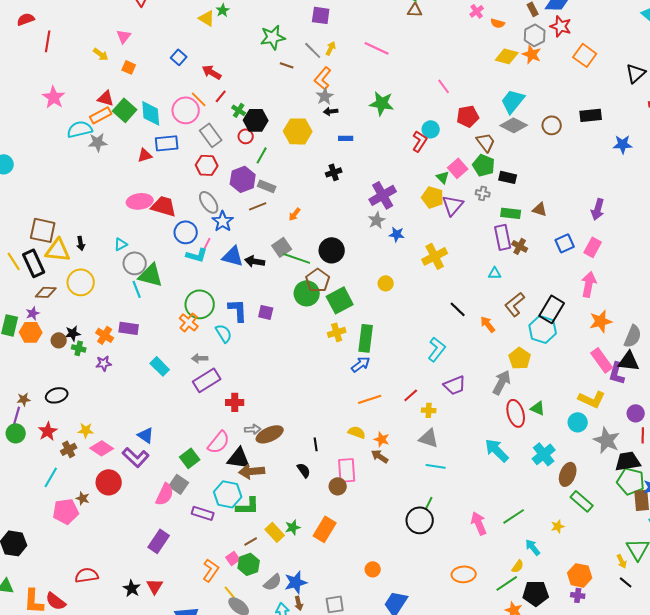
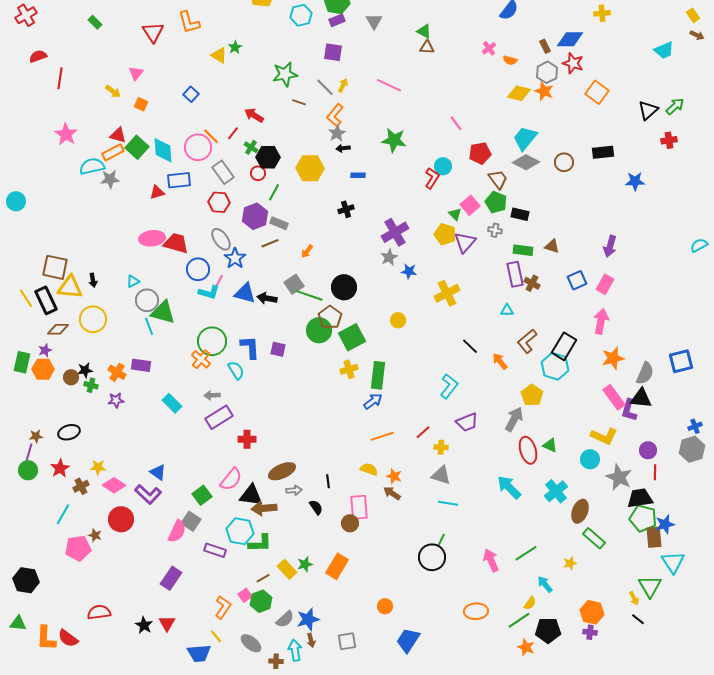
red arrow: (212, 72) -> (254, 115), moved
gray arrow: (253, 429) -> (294, 490), moved
yellow line: (230, 592) -> (216, 636), moved

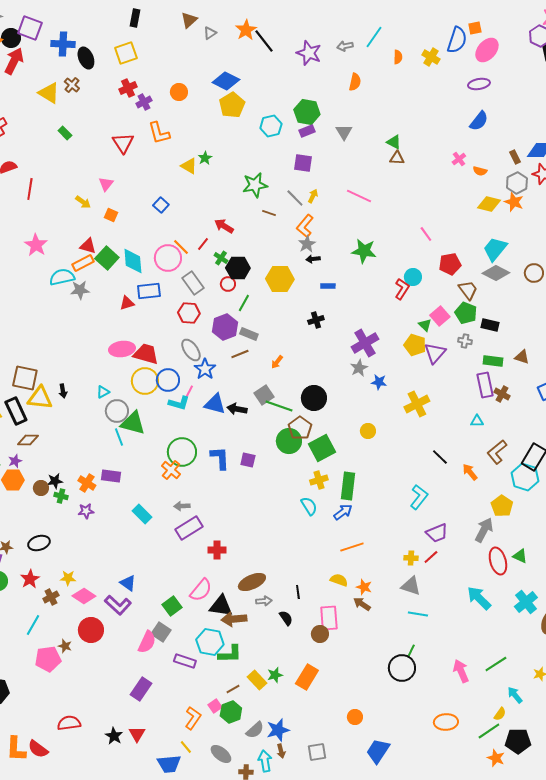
yellow circle: (93, 319) -> (145, 381), moved
cyan semicircle: (236, 370) -> (309, 506), moved
red line: (423, 432) -> (431, 557), moved

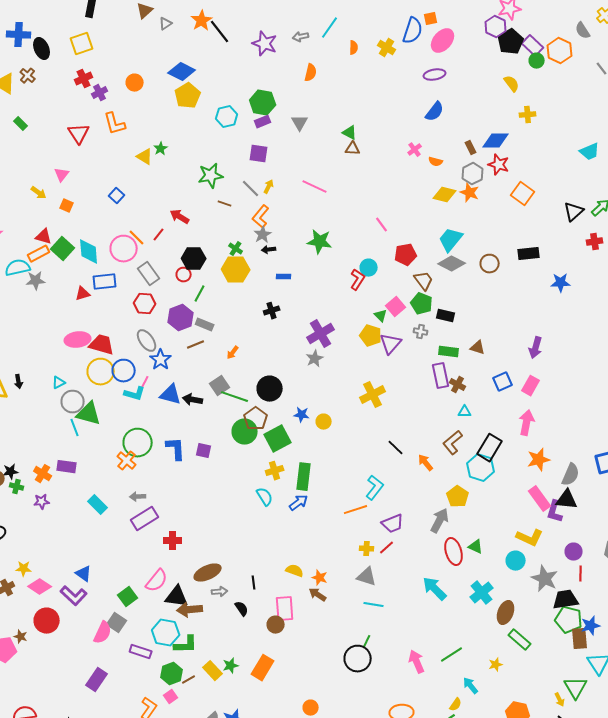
green cross: (221, 258) -> (236, 249), moved
blue star: (379, 382) -> (302, 415), moved
cyan triangle: (477, 421) -> (465, 412), moved
orange line: (352, 547) -> (356, 510), moved
green hexagon: (231, 712) -> (172, 674), moved

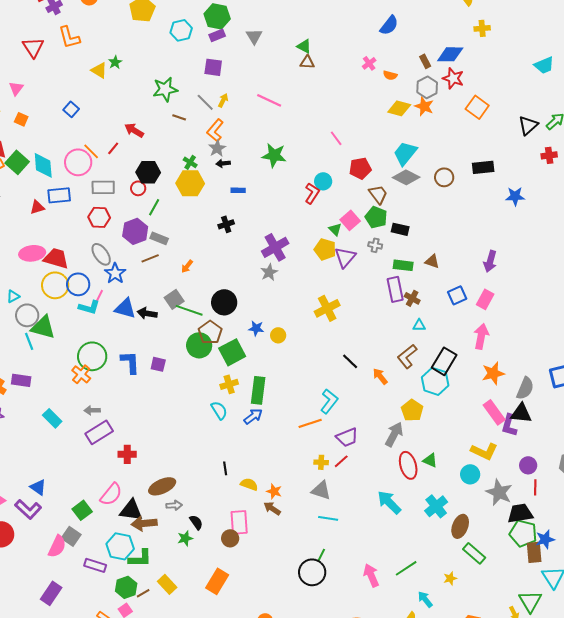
gray rectangle: (149, 274) -> (103, 187), turned -55
black line: (254, 583) -> (225, 468), moved
green star: (231, 666) -> (185, 538), moved

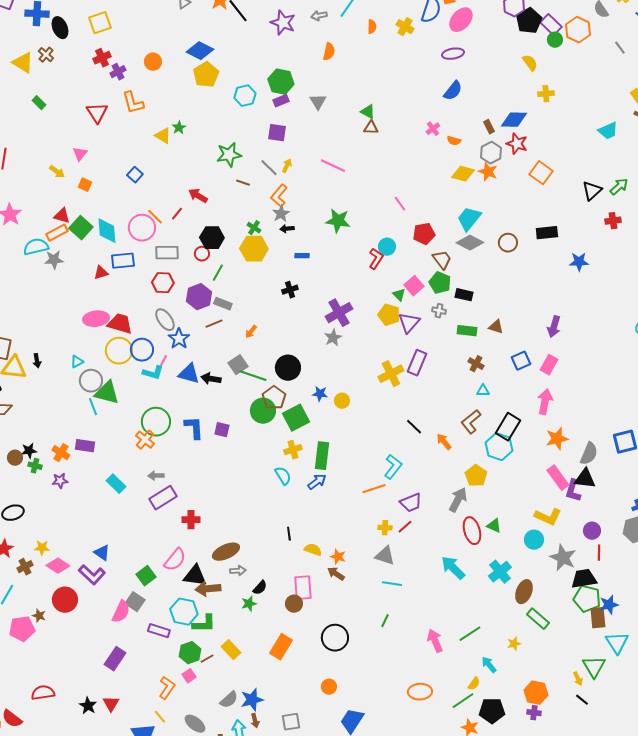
purple rectangle: (395, 289) -> (417, 363), moved, turned 35
black semicircle: (196, 522) -> (260, 588), turned 77
black circle: (312, 572) -> (335, 638), moved

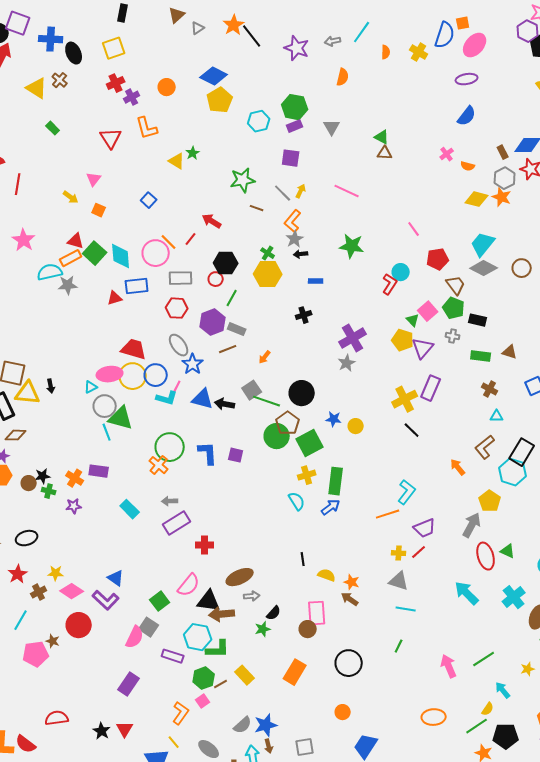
pink ellipse: (96, 319) -> (110, 374), moved
black line: (414, 427) -> (412, 430), moved

